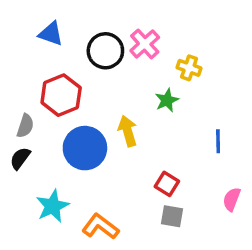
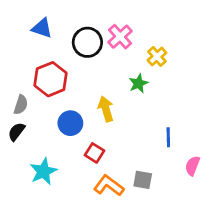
yellow cross: (189, 68) -> (157, 56), turned 30
blue line: (218, 141) -> (168, 137), moved
blue circle: (85, 148) -> (70, 123), size x0.7
red square: (167, 184) -> (94, 153), moved
orange L-shape: (100, 227) -> (109, 186), moved

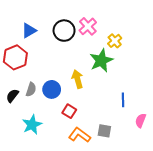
blue triangle: (42, 28) -> (29, 31), moved, turned -49
red hexagon: (51, 79) -> (15, 57), moved
green star: (138, 83) -> (101, 61), size x1.6
gray semicircle: (21, 105) -> (31, 89), moved

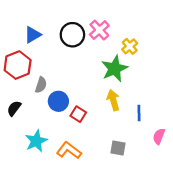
yellow arrow: (77, 79) -> (113, 100), moved
gray semicircle: (31, 89) -> (41, 85), moved
red square: (69, 111) -> (78, 114), moved
orange L-shape: (80, 135) -> (69, 150), moved

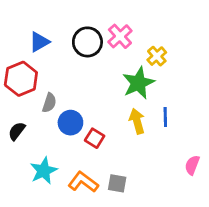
blue line: (139, 113) -> (165, 117), moved
gray square: (118, 148) -> (117, 183), moved

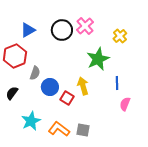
yellow cross: (157, 56) -> (120, 36), moved
yellow arrow: (137, 121) -> (83, 86), moved
pink semicircle: (192, 165) -> (125, 104), moved

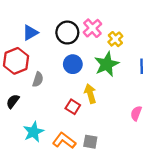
yellow cross: (120, 36) -> (115, 39), moved
blue line: (117, 83) -> (142, 66), moved
blue circle: (50, 87) -> (73, 64), moved

